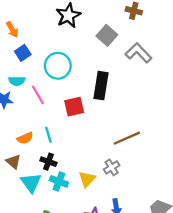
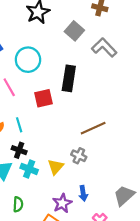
gray cross: (112, 167) -> (79, 156), turned -32

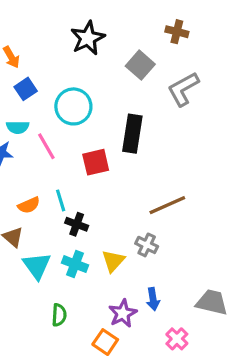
gray L-shape: (104, 47) -> (183, 89), turned -75
black cross: (19, 150) -> (77, 224), moved
gray trapezoid: (124, 195) -> (212, 302), turned 55

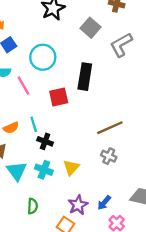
gray cross: (147, 245) -> (109, 156), moved
blue arrow: (153, 299) -> (104, 203), moved, turned 49

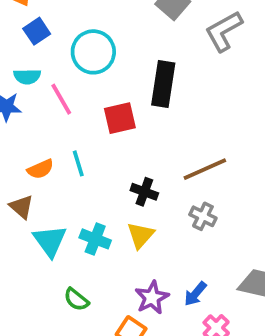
black cross: (45, 141) -> (144, 192), moved
green semicircle: (33, 206) -> (76, 299), turned 126

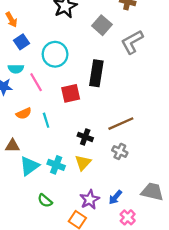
orange semicircle: (40, 169) -> (24, 113), moved
brown triangle: (22, 207) -> (13, 146), turned -40
cyan triangle: (50, 241) -> (29, 166), turned 30

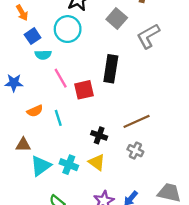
cyan circle: (55, 54) -> (68, 29), moved
cyan semicircle: (16, 69) -> (43, 55), moved
pink line: (36, 82) -> (61, 78), moved
yellow triangle: (83, 163) -> (97, 162), turned -36

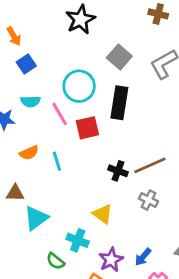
gray square: (117, 19) -> (119, 57), moved
cyan circle: (68, 29) -> (79, 86), moved
cyan semicircle: (43, 55) -> (30, 101), moved
black cross: (99, 135) -> (118, 171), moved
cyan cross: (69, 165) -> (78, 240), moved

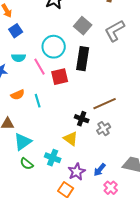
black cross: (118, 171) -> (82, 119), moved
gray cross: (148, 200) -> (104, 129), turned 32
green semicircle: (55, 261) -> (27, 164), moved

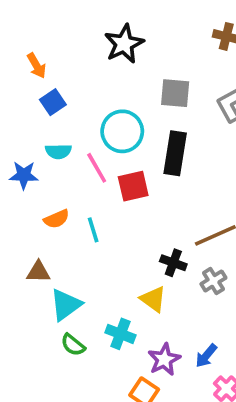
gray square: (83, 26) -> (175, 93), turned -36

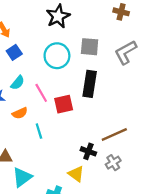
cyan circle: (122, 131) -> (57, 56), moved
cyan semicircle: (58, 151) -> (18, 83), turned -49
orange semicircle: (57, 219) -> (20, 113), moved

